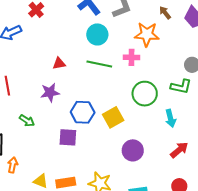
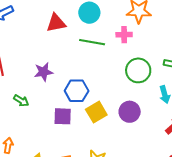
red triangle: (59, 63) -> (56, 23), moved, size x1.5
yellow square: (113, 117) -> (96, 112), moved
purple circle: (133, 150) -> (130, 112), moved

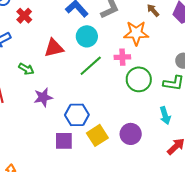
green line: (92, 42) -> (91, 66), turned -50
green circle: (138, 70) -> (139, 79), moved
green arrow: (21, 101) -> (26, 69), moved

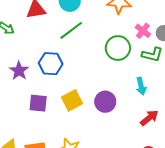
pink cross: (122, 57) -> (143, 31), moved, turned 35
purple star: (43, 97) -> (19, 71), moved, turned -30
blue hexagon: (77, 115) -> (51, 64), moved

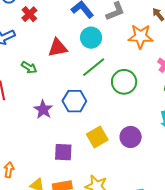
green circle: (118, 48) -> (124, 82), moved
purple square: (38, 103) -> (63, 152), moved

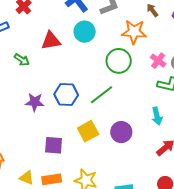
green line: (94, 67) -> (101, 95), moved
green circle: (124, 82) -> (119, 61), moved
purple star: (43, 109) -> (35, 102), turned -30

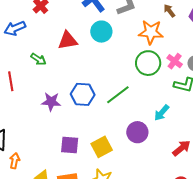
green circle: (119, 61) -> (148, 63), moved
cyan arrow: (157, 116) -> (162, 113), moved, turned 54
yellow square: (88, 131) -> (102, 147), moved

